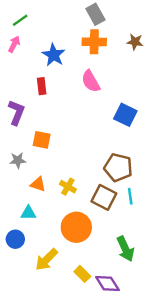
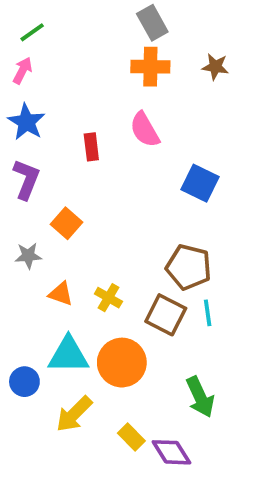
blue star: (54, 55) -> (26, 122), moved
red rectangle: (42, 86) -> (91, 147), moved
orange square: (42, 140) -> (66, 223), turned 30
cyan triangle: (28, 213) -> (68, 355), moved, size x1.6

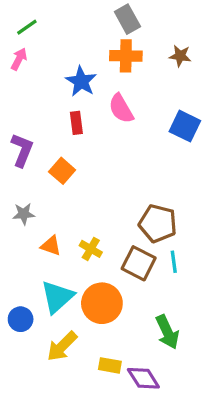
blue star: (26, 122) -> (81, 81), moved
blue square: (200, 183) -> (185, 126), moved
orange square: (66, 223) -> (62, 171), moved
cyan triangle: (68, 355) -> (57, 297), turned -42
yellow rectangle: (131, 437) -> (110, 365), turned -35

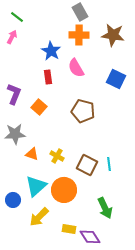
green line: (27, 27) -> (17, 17), turned 72
brown star: (180, 56) -> (113, 35), size x1.6
gray star: (24, 214) -> (15, 134), size x1.5
brown pentagon: (158, 223) -> (83, 111), moved

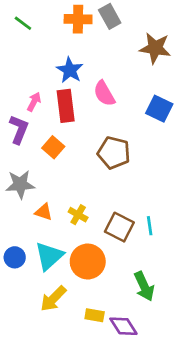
orange cross: (79, 35) -> (78, 19), moved
pink arrow: (12, 37) -> (34, 102), moved
red rectangle: (48, 77) -> (66, 106), size x1.6
blue circle: (13, 200) -> (15, 257), moved

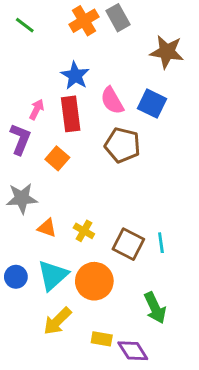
orange cross: (78, 19) -> (84, 21), turned -32
blue square: (159, 109) -> (152, 104), moved
brown pentagon: (114, 153) -> (122, 145), moved

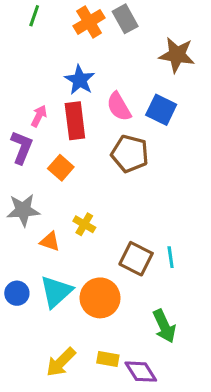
green line: (25, 25) -> (34, 16), moved, turned 72
yellow cross: (84, 231) -> (84, 224), moved
yellow arrow: (57, 321) -> (61, 362), moved

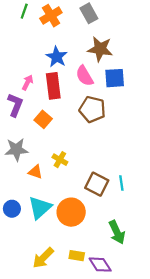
orange cross: (89, 22) -> (51, 16), moved
brown star: (177, 55) -> (100, 49), moved
blue square: (161, 110) -> (115, 78), turned -30

